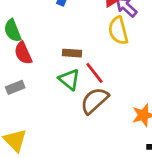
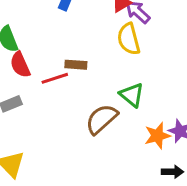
red line: (94, 73) -> (55, 78), moved, turned -70
green triangle: (69, 79) -> (132, 95), moved

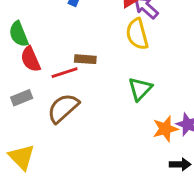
green triangle: (132, 95) -> (140, 89), turned 35
brown semicircle: (102, 119) -> (63, 108), moved

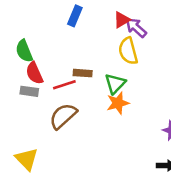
green triangle: (140, 89) -> (115, 84), moved
gray rectangle: (22, 98) -> (29, 91), moved, turned 30
orange star: (165, 129) -> (118, 103), moved

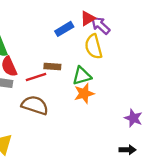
blue rectangle: (75, 16) -> (64, 29), moved, turned 36
green triangle: (115, 84) -> (82, 76), turned 30
brown semicircle: (63, 116) -> (35, 105), turned 60

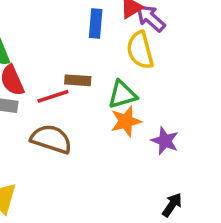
blue rectangle: (64, 29) -> (96, 23), turned -54
purple star: (133, 118) -> (165, 141), moved
black arrow: (128, 150) -> (172, 205), moved, turned -56

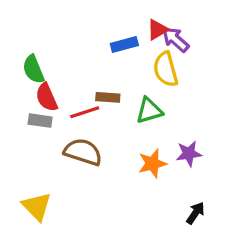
blue rectangle: (96, 23) -> (124, 44), turned 70
orange star: (126, 121) -> (152, 163), moved
purple star: (165, 141) -> (189, 154), turned -30

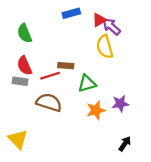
blue rectangle: (124, 44) -> (71, 13), moved
green semicircle: (33, 69) -> (24, 33), moved
green triangle: (149, 111) -> (87, 83), moved

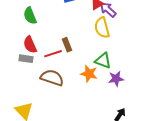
brown rectangle: (66, 66) -> (67, 45), turned 64
green triangle: (87, 83) -> (103, 61), moved, turned 36
orange star: (96, 110) -> (89, 74), moved, turned 30

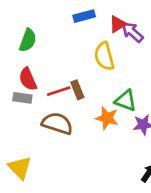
green semicircle: (30, 16) -> (28, 40), turned -138
yellow semicircle: (102, 28) -> (104, 56), moved
brown rectangle: (67, 45) -> (77, 90), moved

